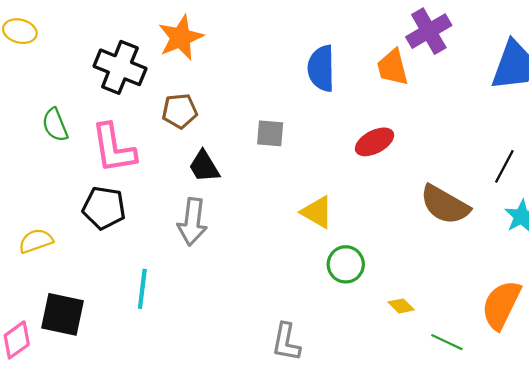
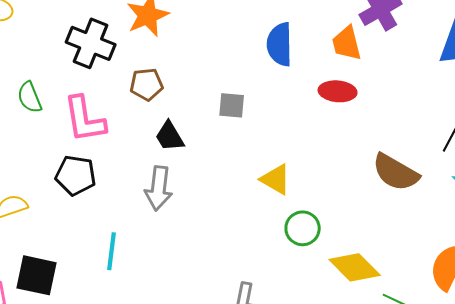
red ellipse: (375, 142) -> (338, 91), moved, turned 33
yellow diamond: (401, 306) -> (355, 267), size x2.0

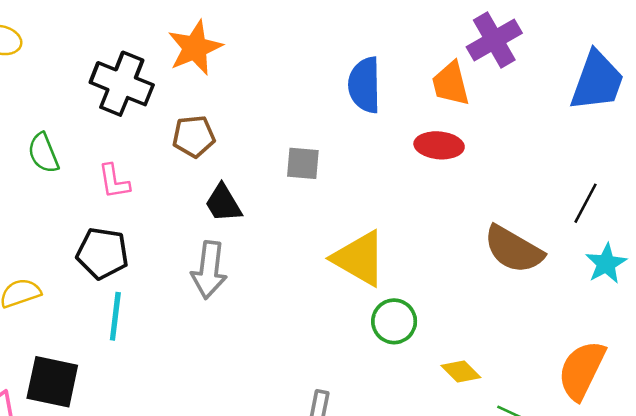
pink L-shape: (85, 119) -> (114, 181), size x0.6
yellow triangle: (276, 179) -> (359, 258), size x1.4
cyan line: (112, 251) -> (115, 316), moved
yellow diamond: (355, 267) -> (461, 371), size x0.6

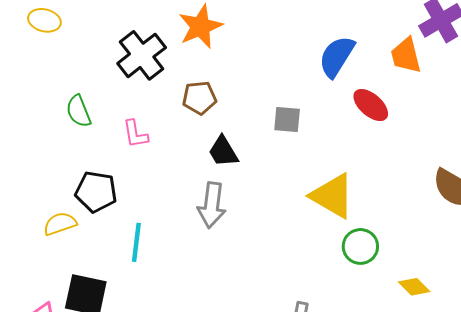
black cross: (122, 84) -> (142, 55), turned 30
blue semicircle: (365, 85) -> (337, 56), turned 33
red ellipse: (439, 145) -> (371, 105), moved, turned 36
black pentagon: (102, 253) -> (96, 192), moved

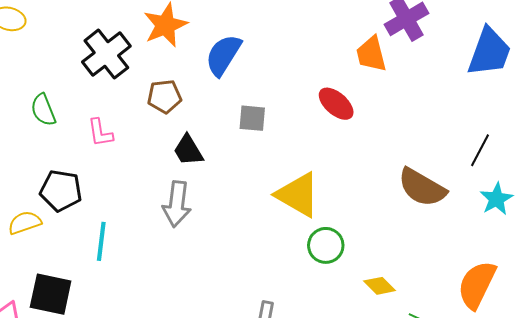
blue semicircle: (337, 56) -> (223, 55), moved

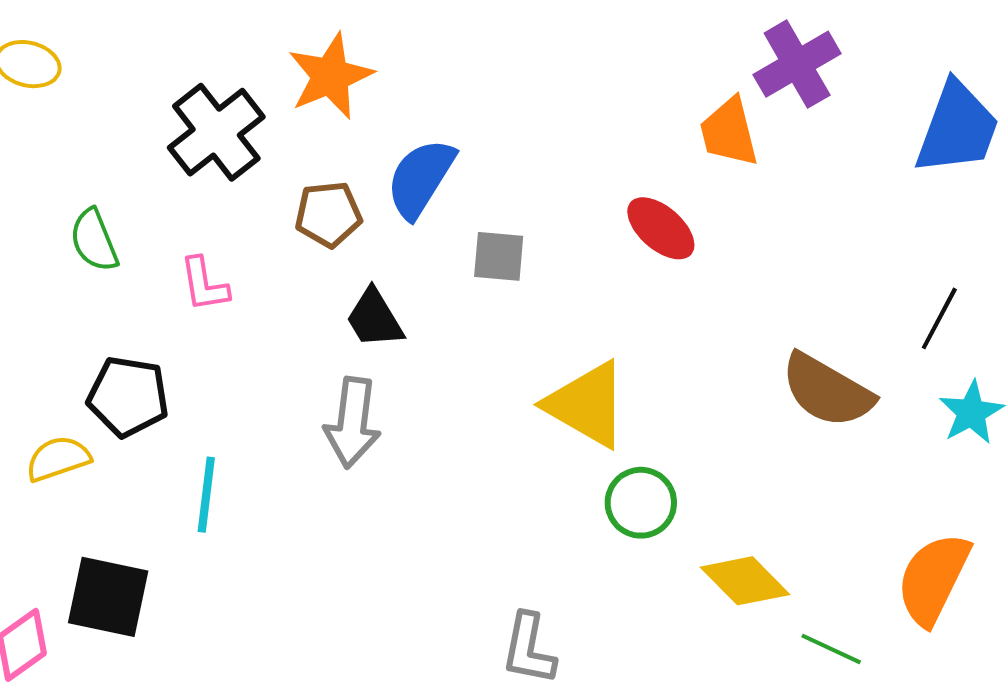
blue semicircle: (223, 55) -> (421, 178), moved
yellow diamond: (380, 286) -> (745, 581), size x1.4

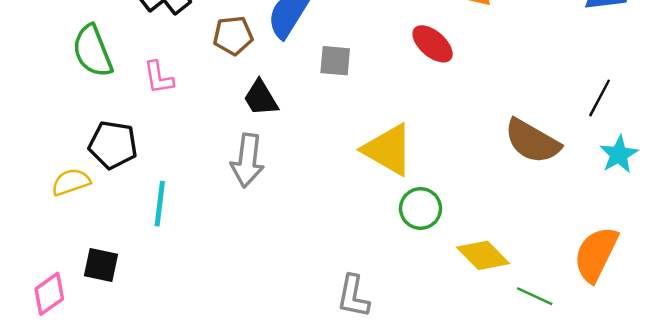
green semicircle: (94, 240) -> (93, 51), size x1.4
black square: (108, 597) -> (101, 265), size x0.7

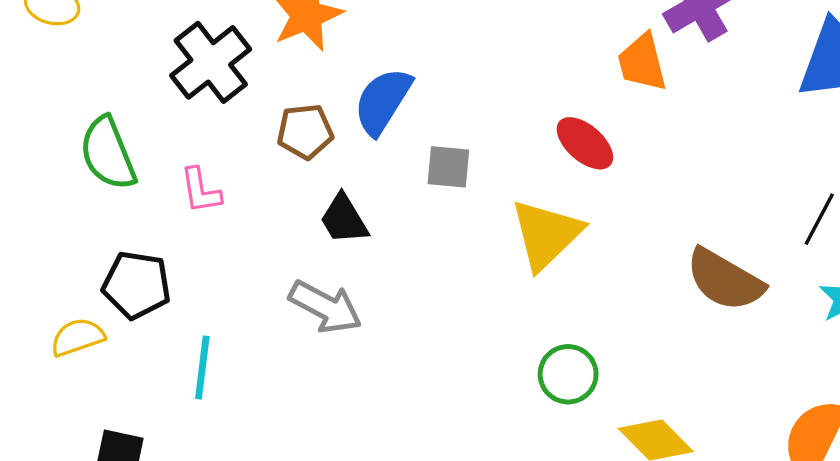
yellow triangle: (388, 150) -> (546, 234), moved, turned 46
gray arrow: (248, 160) -> (325, 307), turned -69

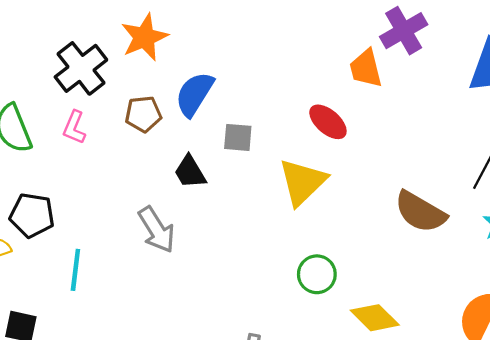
pink L-shape: (201, 190) -> (74, 127), moved, turned 32
black trapezoid: (344, 219) -> (190, 172), moved
gray arrow: (325, 307) -> (157, 230), turned 30

